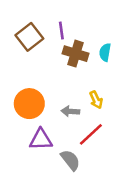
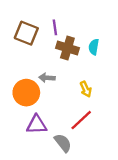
brown square: (29, 37) -> (26, 33), turned -30
gray arrow: (70, 111) -> (47, 78), moved

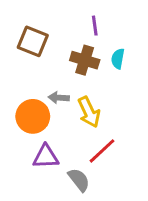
purple line: (55, 27) -> (95, 26), moved
yellow arrow: (86, 89) -> (89, 112), moved, size x1.5

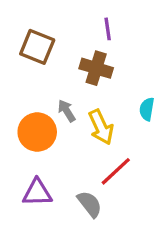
cyan semicircle: (118, 59) -> (147, 109), moved
gray arrow: (59, 98) -> (67, 111), turned 54
purple triangle: (46, 157) -> (37, 193), moved

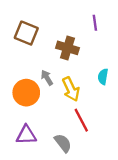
purple line: (108, 29) -> (95, 23), moved
red line: (116, 171) -> (81, 120), turned -75

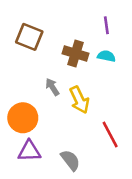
cyan semicircle: (103, 77) -> (106, 56), moved, turned 91
orange circle: (26, 93) -> (23, 118), moved
red line: (81, 120) -> (110, 134), moved

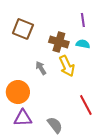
yellow arrow: (79, 100) -> (67, 66), moved

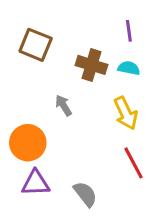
yellow arrow: (67, 66) -> (126, 113), moved

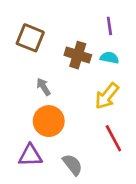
gray arrow: (64, 105) -> (43, 87), moved
yellow arrow: (126, 113) -> (107, 96), turned 64
orange circle: (28, 143) -> (49, 121), moved

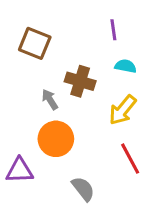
purple line: (109, 26) -> (113, 30), moved
brown cross: (78, 55) -> (80, 81), moved
purple triangle: (30, 155) -> (20, 171), moved

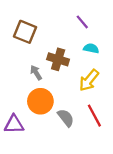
purple line: (113, 30) -> (82, 22), turned -32
gray semicircle: (83, 189) -> (66, 118), moved

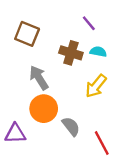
brown cross: (58, 59) -> (71, 53), moved
gray arrow: (36, 73) -> (39, 78), size x1.5
red line: (94, 116) -> (102, 143), moved

